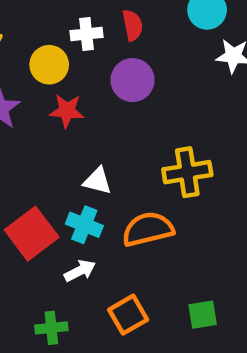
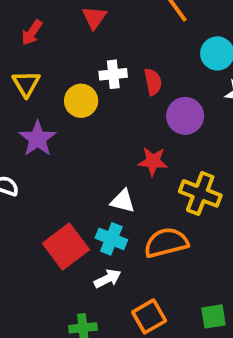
red semicircle: (133, 25) -> (153, 82), moved
purple circle: (133, 80) -> (185, 116), moved
red star: (67, 111) -> (153, 161), moved
yellow cross: (187, 172) -> (200, 193), turned 30

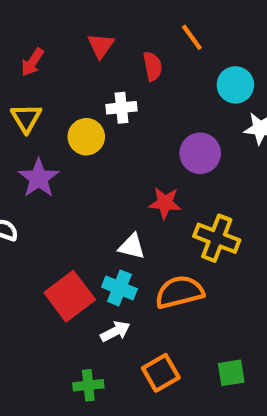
red semicircle: (153, 82) -> (153, 66), moved

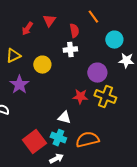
red arrow: (32, 62) -> (27, 29), moved
white cross: (121, 108) -> (70, 50), moved
yellow triangle: (26, 118) -> (13, 56), turned 35
yellow cross: (217, 238) -> (105, 97), moved

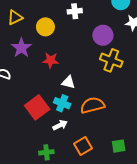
red star: (80, 97) -> (51, 60), moved

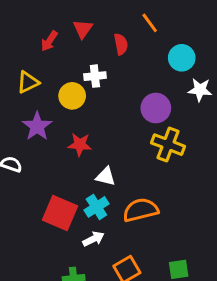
white cross: (75, 11) -> (95, 76), moved
cyan cross: (62, 103) -> (96, 207), turned 35
red square: (37, 107) -> (60, 213), turned -30

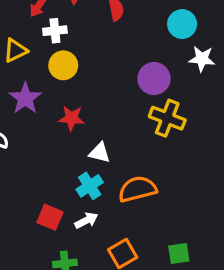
white cross: (95, 76) -> (55, 31), moved
red square: (60, 213) -> (50, 217), moved, size x0.7

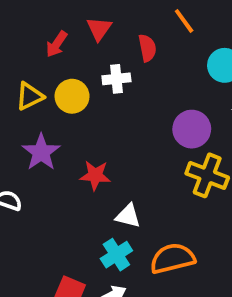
white cross: (55, 31) -> (116, 79), moved
yellow circle: (63, 65) -> (72, 96), moved

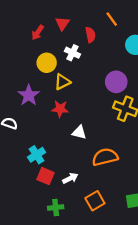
white cross: (116, 79) -> (72, 53), turned 32
yellow triangle: (30, 96) -> (62, 82), moved
cyan cross: (116, 255) -> (37, 155), moved

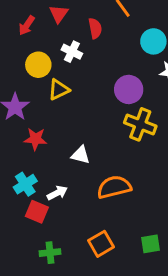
red star: (60, 109) -> (35, 139), moved
white arrow: (70, 178) -> (57, 193), moved

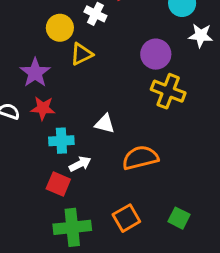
red star: (35, 139) -> (43, 108), moved
cyan cross: (25, 184) -> (61, 141), moved, turned 30
green square: (150, 244) -> (179, 218), turned 36
green cross: (50, 253) -> (72, 227), size x1.6

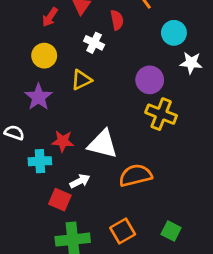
yellow circle: (60, 28) -> (44, 56), moved
red star: (43, 108) -> (63, 141), moved
white triangle: (105, 124) -> (103, 144), size x1.6
cyan cross: (61, 141) -> (40, 161), moved

